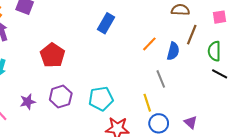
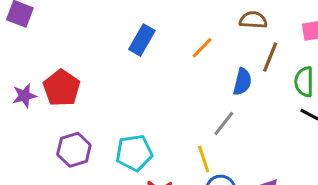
orange line: (149, 44) -> (202, 48), moved
gray line: (161, 79) -> (224, 123), turned 60
purple star: (28, 102) -> (25, 96), moved

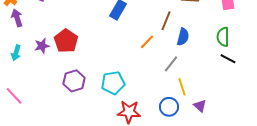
orange line: (202, 48) -> (147, 42), moved
brown line: (270, 57) -> (166, 21), moved
yellow line: (204, 159) -> (182, 87), moved

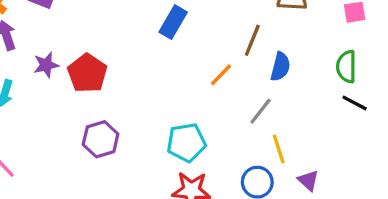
purple star: (42, 46) -> (46, 65), moved
cyan pentagon: (113, 83) -> (186, 143), moved

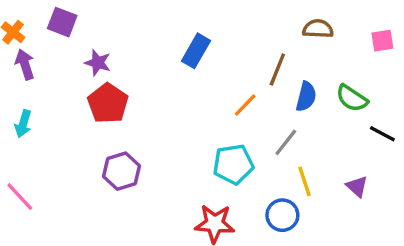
purple star: (46, 65) -> (98, 63), moved, turned 30
green semicircle: (346, 67) -> (352, 98), moved, turned -56
cyan pentagon: (186, 143) -> (233, 164), moved
purple triangle: (308, 180) -> (357, 186), moved

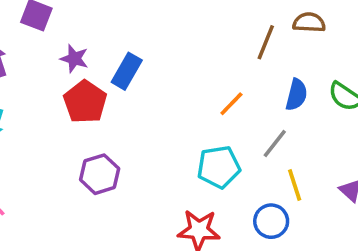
blue rectangle: (196, 51) -> (127, 71), moved
brown line: (277, 69) -> (266, 42), moved

